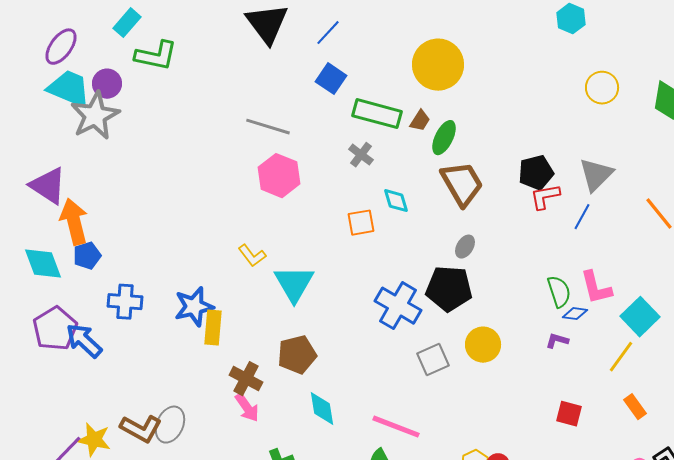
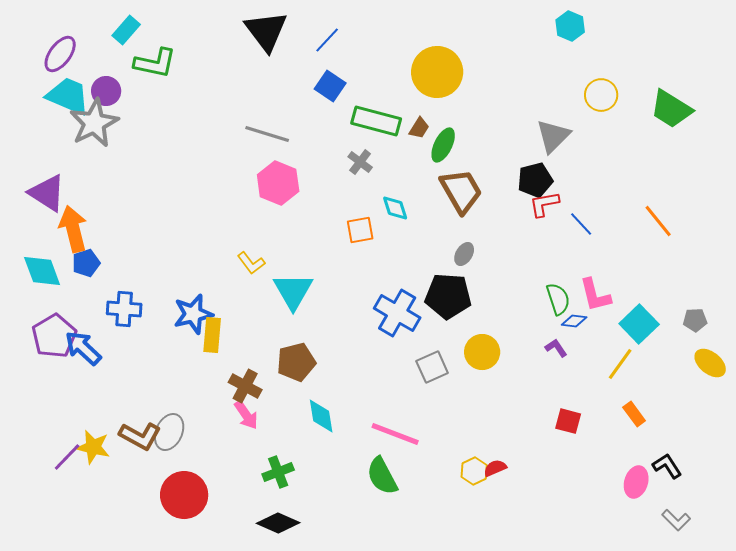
gray triangle: (596, 175) -> (553, 136), moved
blue line: (582, 217) -> (581, 224), turned -72
purple L-shape: (557, 341) -> (556, 348), turned 40

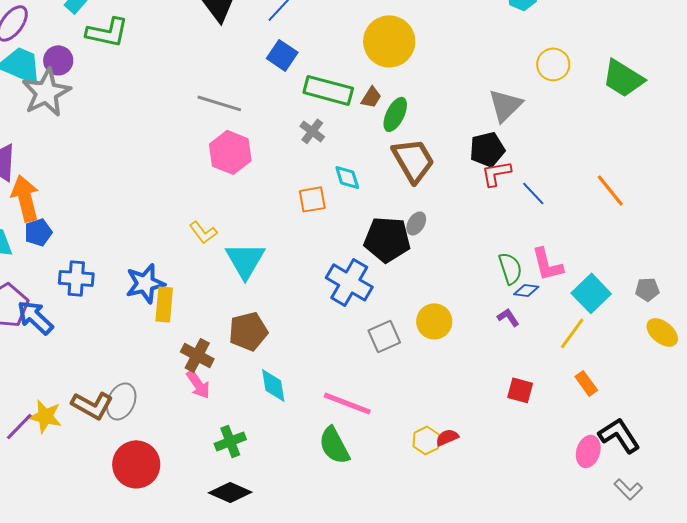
black pentagon: (448, 296) -> (387, 239), moved
black L-shape: (667, 466) -> (619, 435), size x1.4

